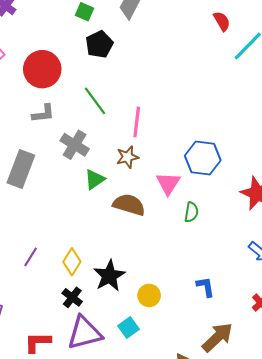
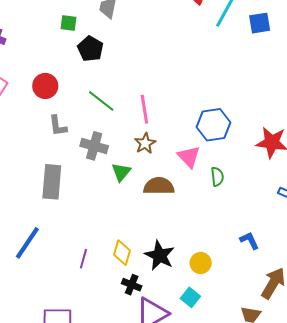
red circle: (42, 69) -> (45, 86), size x0.7
gray L-shape: (43, 114) -> (58, 126), turned 105

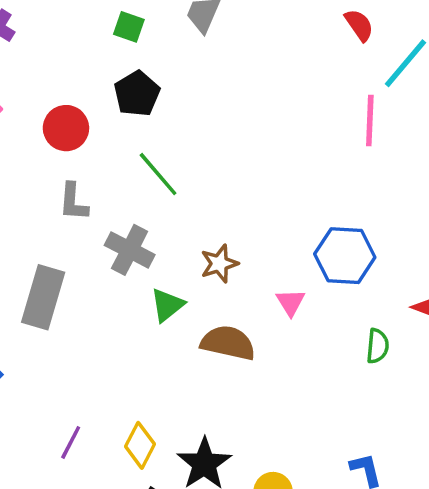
black pentagon: (90, 49) -> (137, 94), moved
pink line: (144, 109) -> (370, 121), moved
pink triangle: (189, 157) -> (291, 302), size x0.7
green semicircle: (217, 177) -> (377, 346), moved

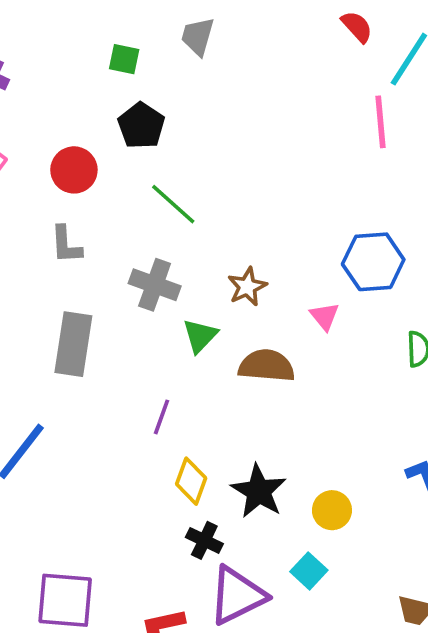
gray L-shape: (73, 202) -> (66, 245), moved
purple line: (71, 442) -> (161, 417), moved

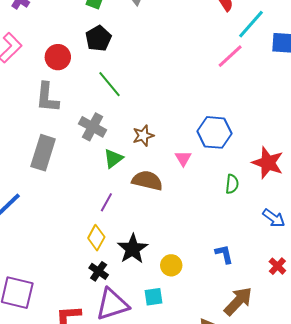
pink line: (381, 122) -> (230, 56), turned 44
gray L-shape: (66, 245) -> (47, 97), size x1.4
purple line: (161, 417) -> (106, 202), moved
cyan square: (309, 571) -> (153, 297), turned 30

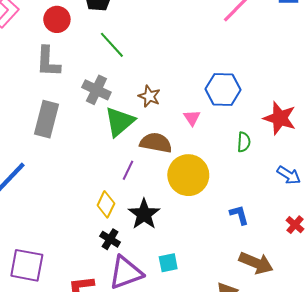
brown star: (143, 136) -> (149, 96), turned -30
green triangle: (113, 159) -> (120, 122), size x1.5
purple line: (106, 202) -> (128, 170), moved
yellow circle: (171, 265) -> (188, 175), moved, size x1.8
brown arrow: (238, 301) -> (256, 263), turned 72

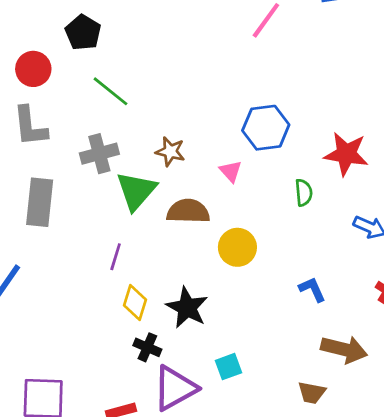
gray cross: (96, 90) -> (99, 154), turned -32
purple line: (128, 170) -> (116, 257), moved
yellow circle: (188, 175) -> (237, 247), size x0.7

